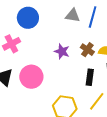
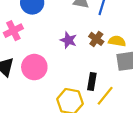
black rectangle: (90, 77) -> (92, 81), moved

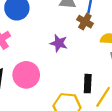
brown cross: (96, 39) -> (85, 22), moved

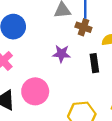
black rectangle: (88, 84) -> (94, 63), moved

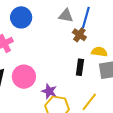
purple star: (61, 54) -> (49, 91), moved

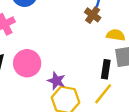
black rectangle: (80, 67) -> (106, 69), moved

